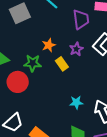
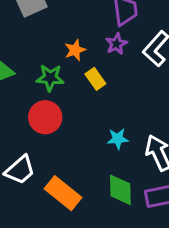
purple star: (76, 49) -> (116, 44), moved
red circle: (18, 82) -> (45, 117), moved

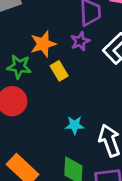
orange star: (75, 50) -> (43, 44), size x1.4

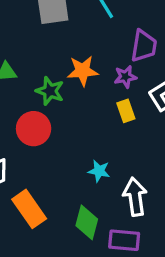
yellow rectangle: (59, 71) -> (126, 111), moved

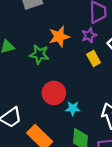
red circle: (34, 129) -> (54, 93), moved
cyan star: (99, 171) -> (73, 108), moved

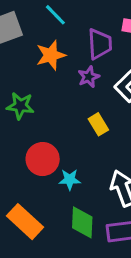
orange star: (59, 37) -> (51, 55), moved
yellow rectangle: (94, 59) -> (98, 124), moved

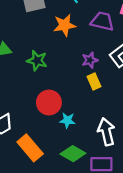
purple trapezoid: (100, 44) -> (102, 21), turned -80
purple star: (89, 77) -> (90, 60), moved
green diamond: (82, 222) -> (73, 154), turned -70

